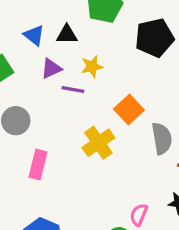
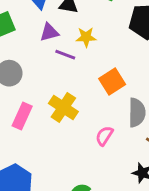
yellow cross: (98, 143) -> (63, 108), moved, turned -32
pink semicircle: (139, 215) -> (104, 136), moved

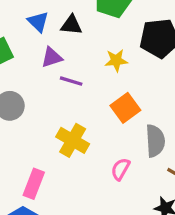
yellow star: (86, 37) -> (116, 60), moved
pink rectangle: (22, 116) -> (34, 184), moved

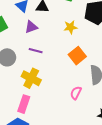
purple line: (71, 81) -> (36, 51), moved
yellow cross: (73, 140) -> (31, 78), moved

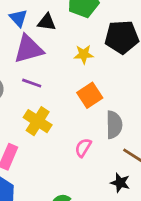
purple triangle: (31, 27) -> (29, 49), size x1.6
yellow cross: (31, 78) -> (38, 121), moved

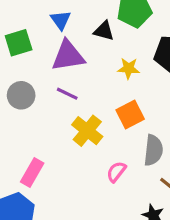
black triangle: (47, 22) -> (104, 31), moved
yellow cross: (38, 121) -> (87, 131), moved

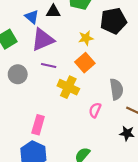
black triangle: (104, 31) -> (53, 12), moved
orange square: (130, 115) -> (85, 63), moved

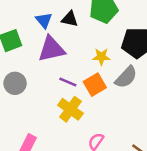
purple line: (49, 65) -> (68, 82), moved
gray semicircle: (116, 89) -> (126, 77), moved, turned 40

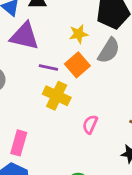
purple triangle: (51, 49) -> (24, 36), turned 36

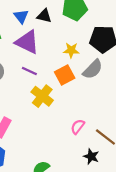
purple line: (48, 68) -> (29, 71), moved
pink semicircle: (90, 124) -> (78, 127), moved

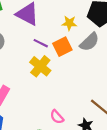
purple line: (29, 71) -> (41, 43), moved
pink semicircle: (78, 127) -> (57, 117), moved, turned -80

